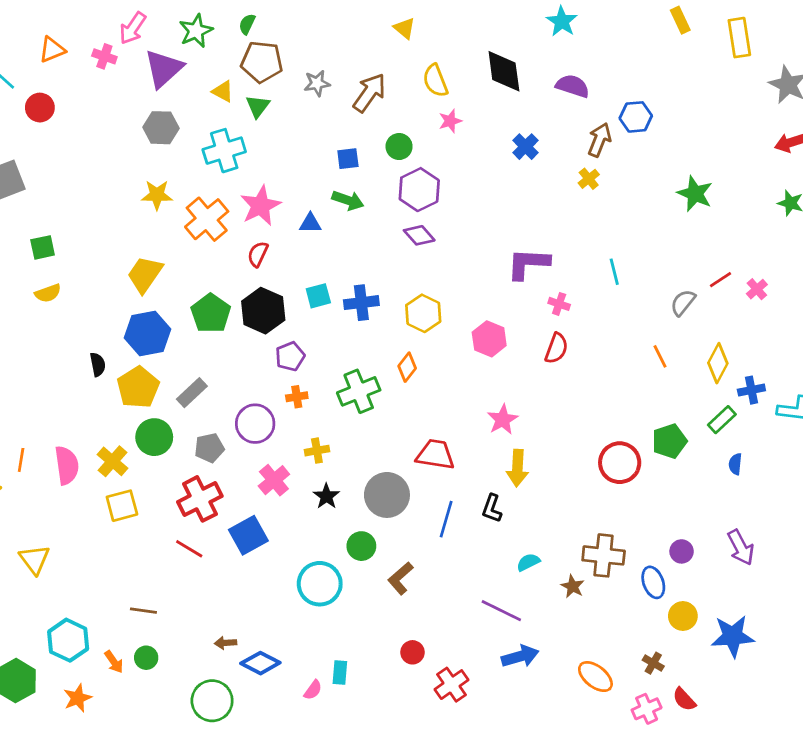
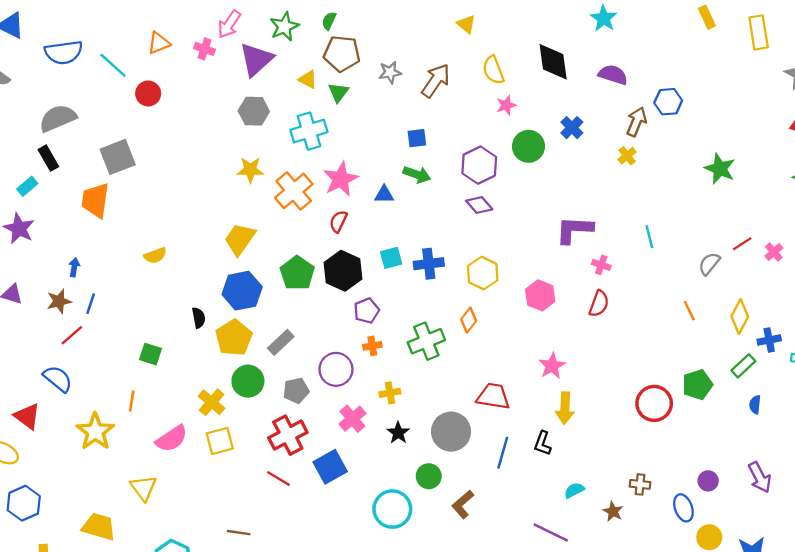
green circle: (399, 147) -> (528, 146), moved, size x1.4
green square: (43, 247) -> (150, 354), moved, turned 30
pink semicircle: (67, 465) -> (172, 439), moved, turned 64
brown cross: (604, 555) -> (640, 484), size x0.6

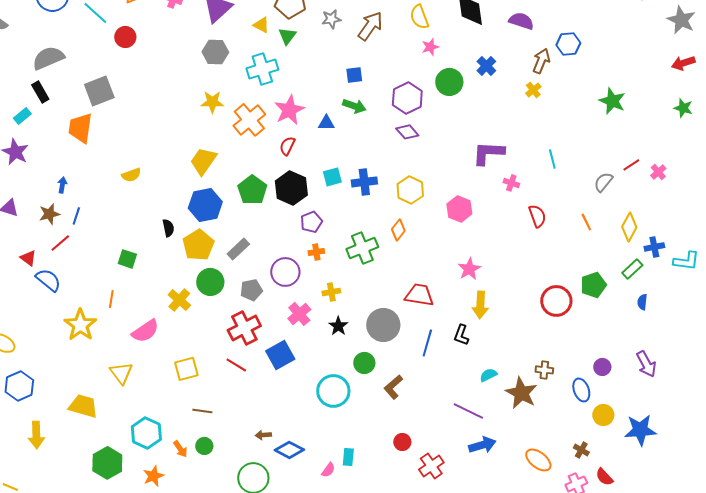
red semicircle: (599, 304) -> (537, 216), moved, turned -40
red triangle: (27, 416) -> (28, 258), moved, size x0.7
yellow square: (220, 441) -> (186, 369), moved
brown star: (613, 511) -> (521, 393), size x1.8

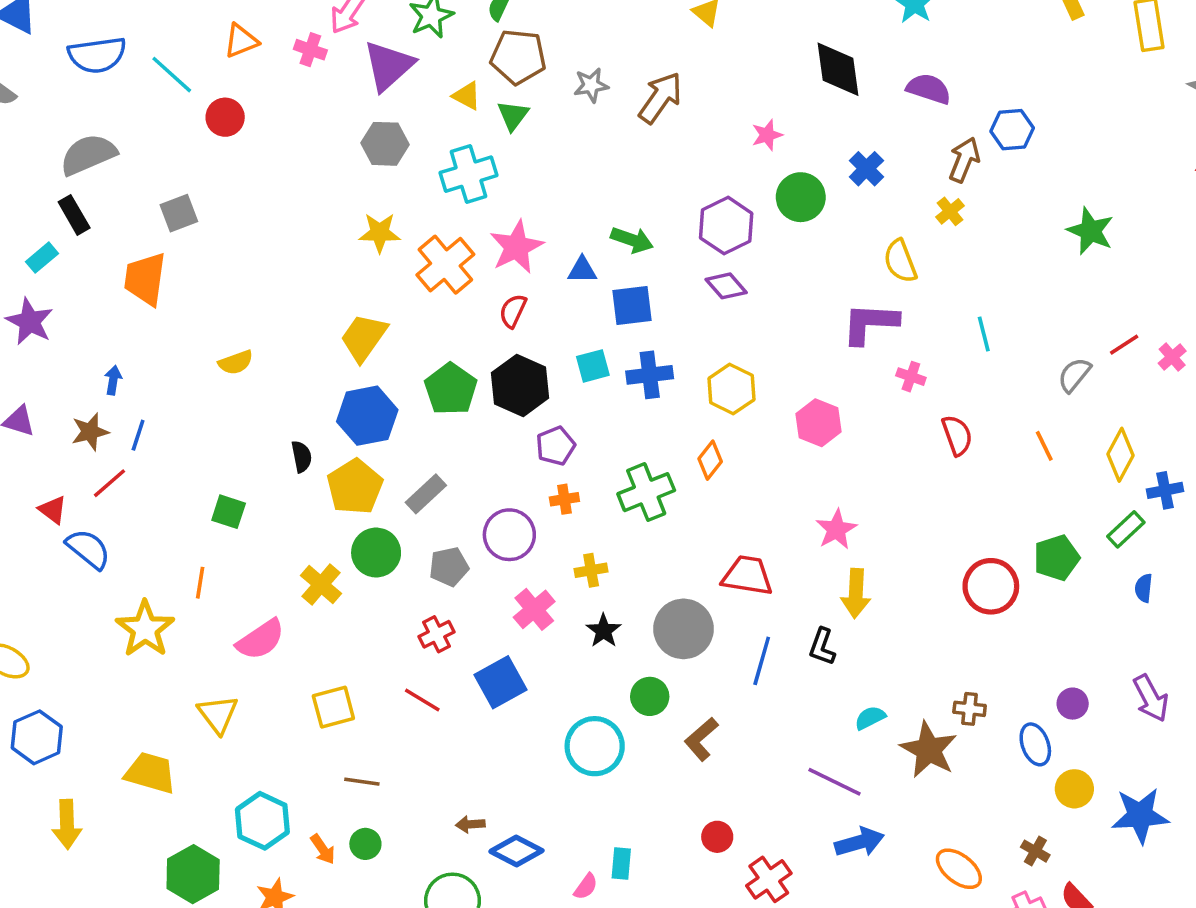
yellow semicircle: (419, 17) -> (900, 261), moved
blue square: (354, 75) -> (632, 306), moved, size x1.4
gray square: (99, 91) -> (179, 213), size x0.7
red cross: (244, 328) -> (437, 634), size x0.6

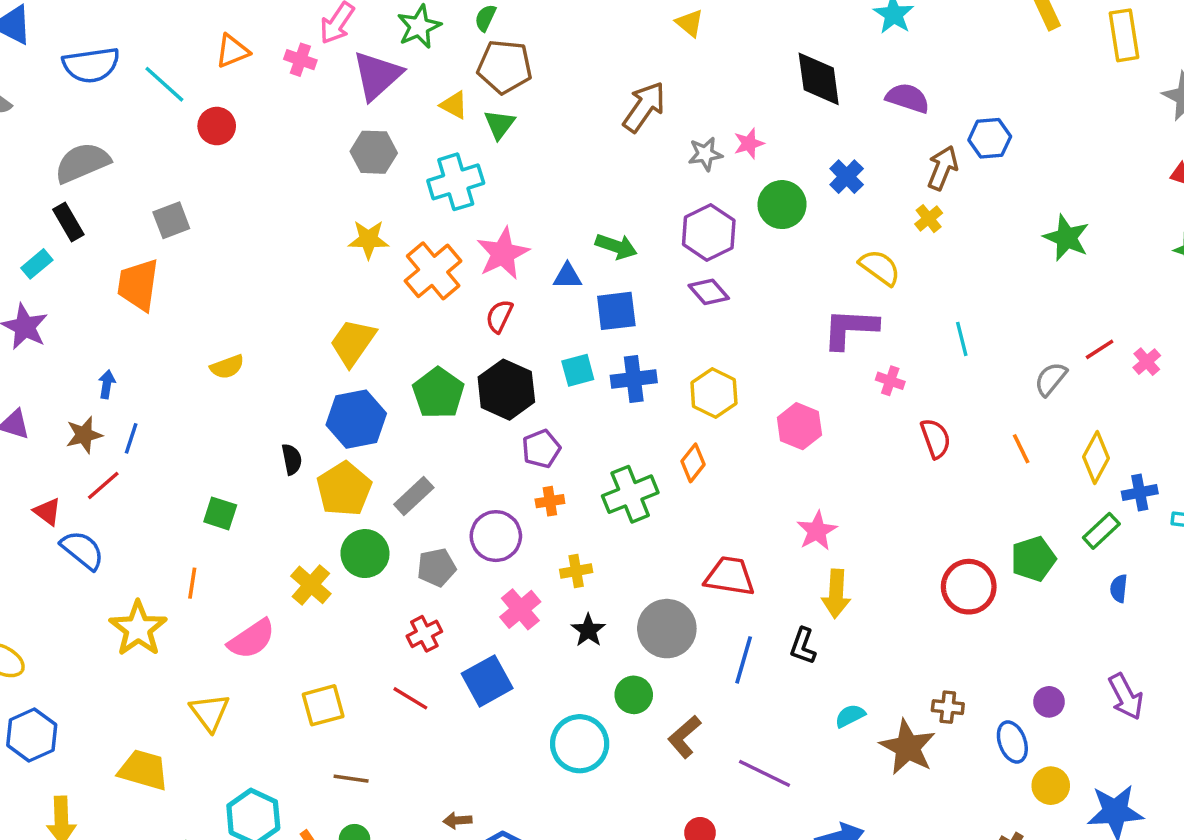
gray star: (591, 85) -> (705, 154), moved
yellow semicircle: (900, 261) -> (880, 267), turned 147
purple line: (835, 782) -> (765, 773), moved

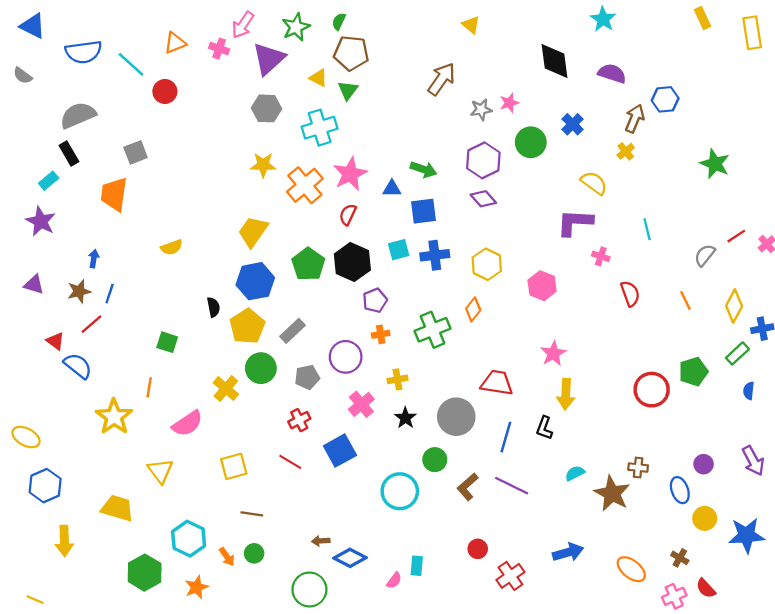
purple line: (765, 773) -> (512, 486), moved

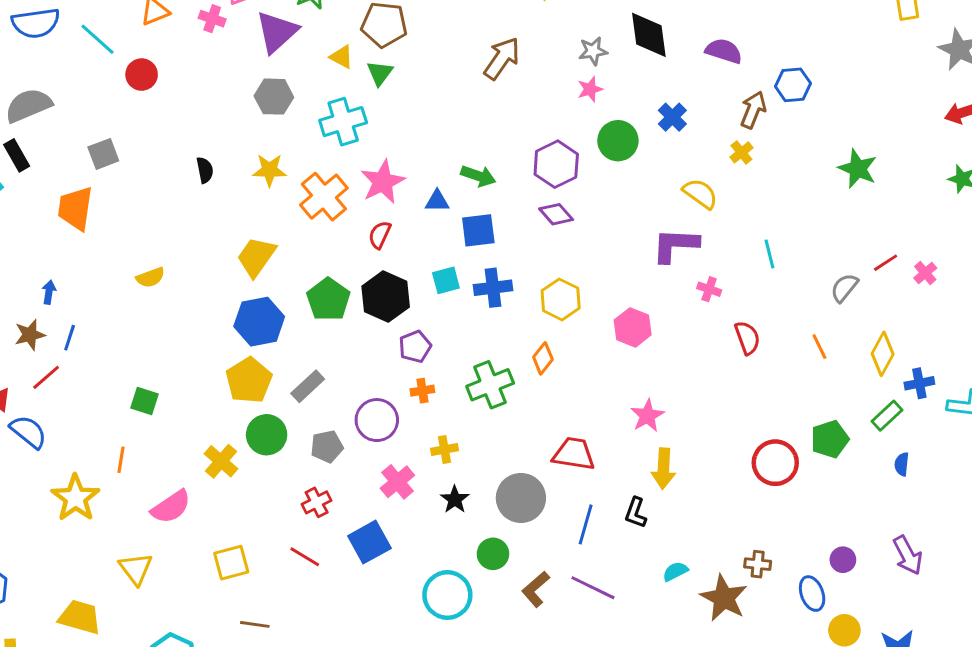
gray star: (481, 110) -> (593, 51), moved
black semicircle: (213, 307) -> (205, 170), moved

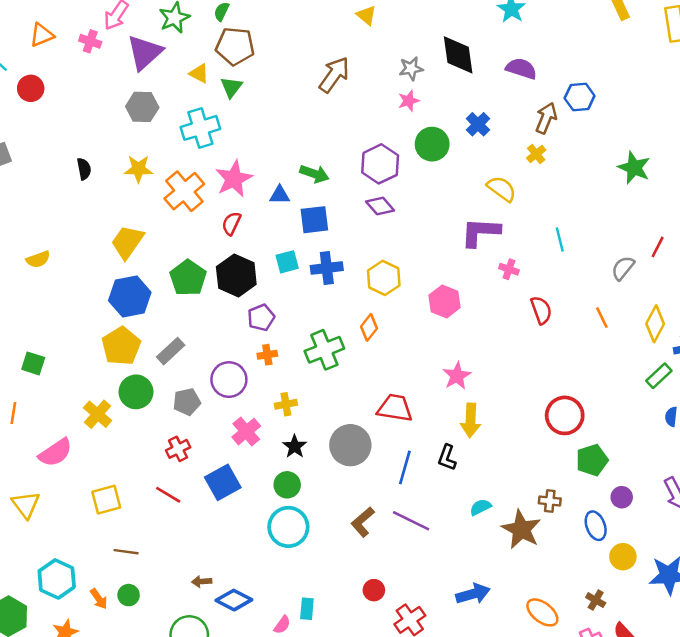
red line: (886, 263) -> (658, 247), turned -30
green pentagon: (830, 439) -> (592, 460), moved
green circle: (493, 554) -> (287, 485), moved

